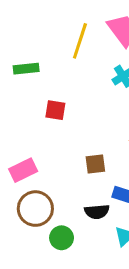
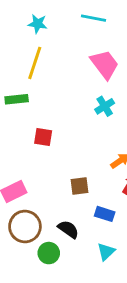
yellow line: (80, 41) -> (35, 63), moved
black semicircle: (97, 212) -> (68, 229), moved, turned -140

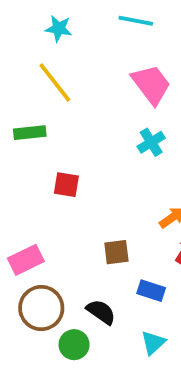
yellow line: (35, 63) -> (55, 82), turned -56

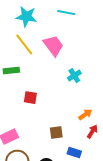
cyan star: (59, 29) -> (26, 17), size x1.5
pink trapezoid: (151, 84) -> (53, 46), moved

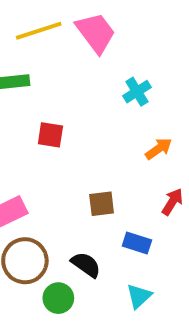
yellow line: (24, 45) -> (39, 31), turned -70
orange arrow: (85, 115) -> (159, 149), moved

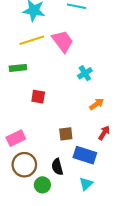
blue rectangle: (137, 243) -> (85, 155), size x1.5
black semicircle: (86, 265) -> (57, 167), turned -140

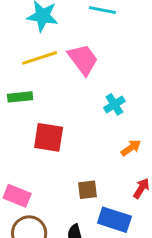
red square: (38, 97) -> (49, 137), size x1.5
pink rectangle: (16, 138) -> (17, 196), turned 48

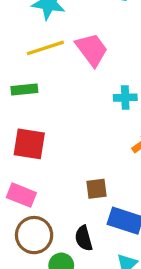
cyan cross: (114, 104) -> (125, 98), turned 30
red square: (49, 137) -> (29, 144), moved

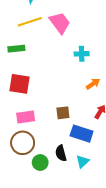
pink rectangle: (21, 195) -> (26, 117), moved, turned -30
black semicircle: (84, 238) -> (61, 153), moved

